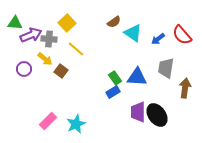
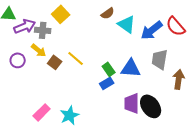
blue arrow: (158, 39) -> (152, 30), size x1.6
yellow line: (76, 49) -> (76, 58), moved

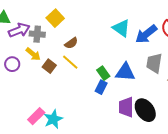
brown semicircle: (108, 13) -> (71, 43), moved
blue rectangle: (107, 83) -> (101, 87), turned -32
cyan star: (70, 115) -> (53, 119), moved

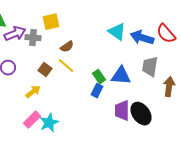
yellow square: (55, 18) -> (51, 22), turned 30
blue arrow: (146, 34) -> (142, 38), turned 55
yellow arrow: (33, 54) -> (33, 92), moved, turned -77

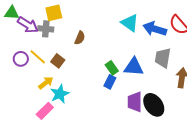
yellow square: (51, 22) -> (54, 13), moved
purple arrow: (15, 34) -> (28, 25), turned 55
brown semicircle: (67, 47) -> (80, 38), turned -32
yellow line: (66, 66) -> (38, 57), moved
cyan star: (49, 123) -> (60, 94), moved

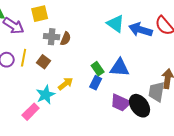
gray cross: (46, 29) -> (52, 37), moved
yellow line: (38, 57) -> (24, 58), turned 60
gray trapezoid: (163, 58) -> (157, 92), moved
yellow arrow: (46, 83) -> (66, 84), moved
purple trapezoid: (135, 102) -> (121, 103), turned -65

